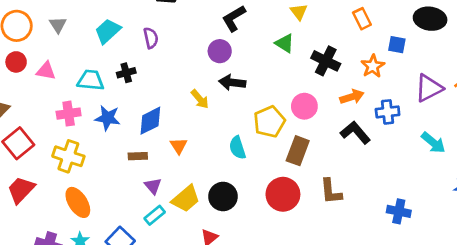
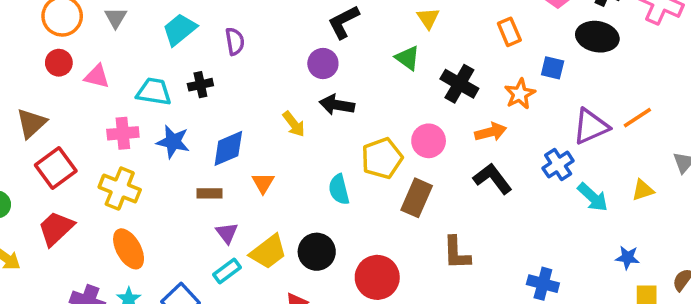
blue cross: (388, 112) -> (558, 165), moved, turned -30
red circle: (283, 194) -> (377, 277), moved

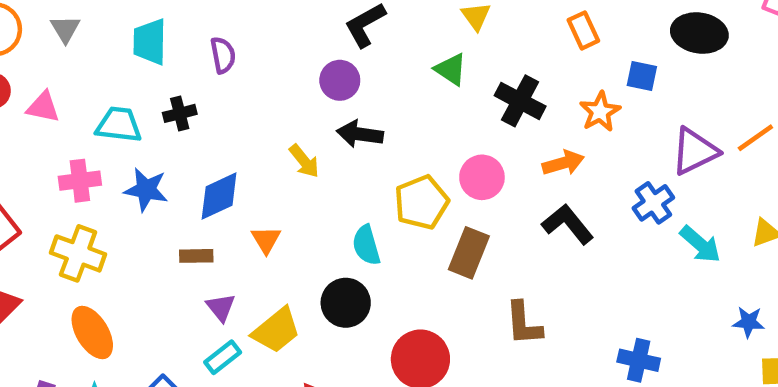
cyan trapezoid: (180, 29) -> (150, 42), turned -48
black circle: (317, 252) -> (346, 303), moved

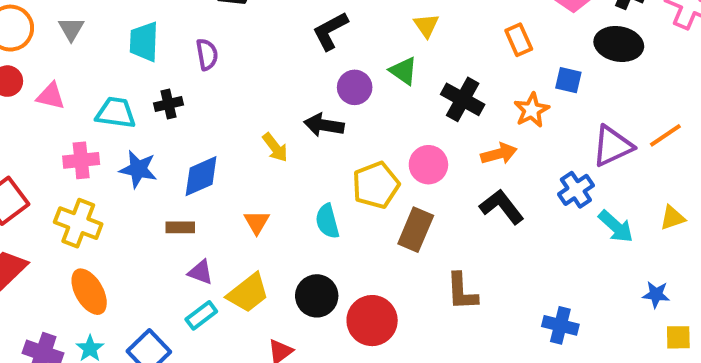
purple circle: (340, 80) -> (355, 87), moved
orange triangle: (266, 240) -> (257, 222), moved
black circle: (346, 303) -> (317, 296), moved
purple triangle: (221, 307) -> (201, 272), turned -32

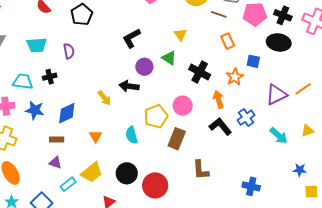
cyan trapezoid: (144, 42) -> (37, 45), turned -95
orange arrow: (499, 154) -> (218, 99), turned -90
blue cross: (576, 190) -> (246, 118), moved
purple triangle: (201, 272) -> (55, 163), moved

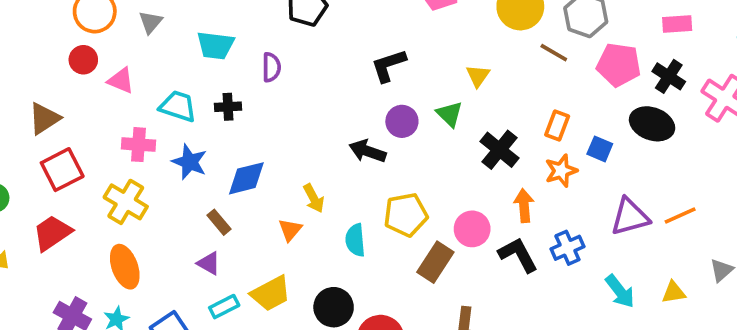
orange rectangle: (228, 41) -> (557, 126), moved, turned 35
yellow arrow: (104, 98) -> (314, 198), moved
pink circle: (183, 106) -> (472, 229), moved
brown rectangle: (57, 140) -> (219, 222), turned 40

